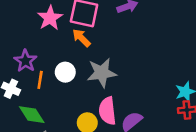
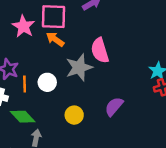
white circle: (65, 72) -> (47, 82), moved
pink semicircle: (107, 111) -> (100, 50), moved

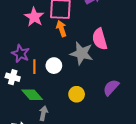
orange arrow: (55, 39) -> (61, 29), turned 35
gray star: (79, 68) -> (82, 53), turned 30

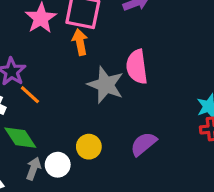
white circle: (54, 66) -> (58, 165), moved
orange line: (34, 67) -> (30, 95), turned -56

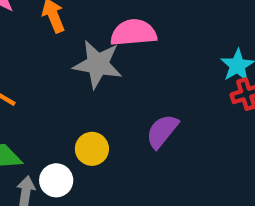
pink semicircle: (137, 67) -> (133, 33), turned 104

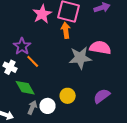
gray star: (98, 64) -> (80, 58), turned -30

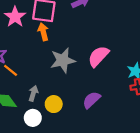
pink semicircle: (100, 48) -> (98, 56), moved, turned -50
gray arrow: (32, 108) -> (33, 93), moved

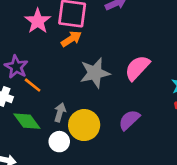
orange arrow: (43, 32) -> (71, 39), turned 72
yellow circle: (54, 104) -> (84, 125), size x1.5

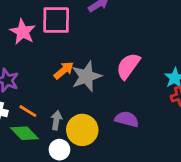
orange arrow: (71, 39) -> (64, 70), moved
orange line: (33, 85) -> (28, 111), moved
purple semicircle: (129, 120) -> (127, 119), turned 65

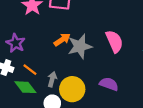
pink semicircle: (128, 66) -> (114, 41), turned 115

